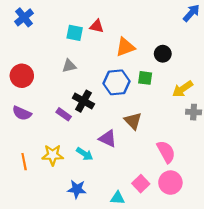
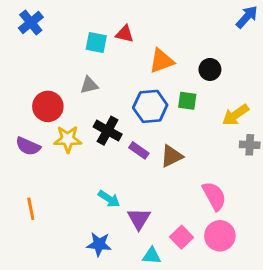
red circle: (22, 76) -> (48, 106), moved
purple rectangle: (64, 114) -> (139, 150), moved
brown triangle: (133, 121) -> (172, 156), turned 48
purple triangle: (108, 139) -> (139, 219), moved, turned 36
yellow star: (53, 155) -> (68, 139), moved

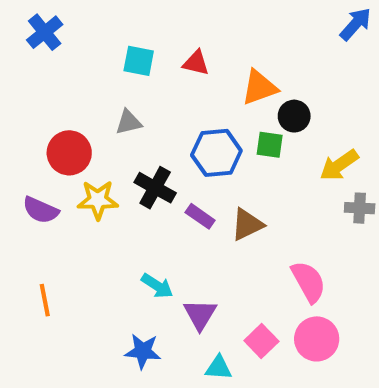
red triangle: (125, 34) -> (196, 63), moved
orange triangle: (162, 61) -> (259, 87), moved
black circle: (210, 69) -> (294, 116), moved

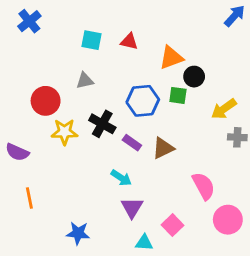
purple semicircle: (41, 210) -> (17, 152), moved
cyan arrow: (157, 286) -> (121, 178), moved
pink circle: (317, 339) -> (228, 220), moved
blue star: (143, 351) -> (78, 233), moved

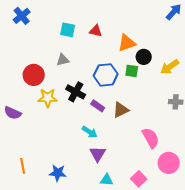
yellow arrow: (224, 109) -> (170, 67), moved
orange line: (29, 198) -> (23, 166), moved
pink square: (172, 225) -> (139, 179), moved

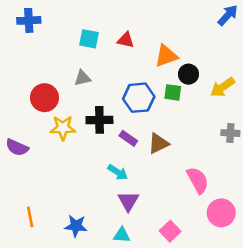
blue cross: (22, 16) -> (29, 20), turned 36
black cross: (76, 92) -> (99, 120), turned -30
pink square: (139, 179) -> (170, 231), moved
cyan triangle: (107, 180) -> (122, 235), moved

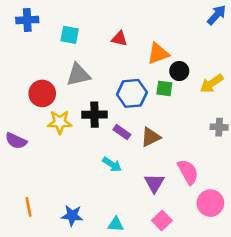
cyan square: (89, 39) -> (70, 35), moved
gray triangle: (82, 78) -> (78, 75), size x1.5
purple triangle: (128, 201) -> (154, 183), moved

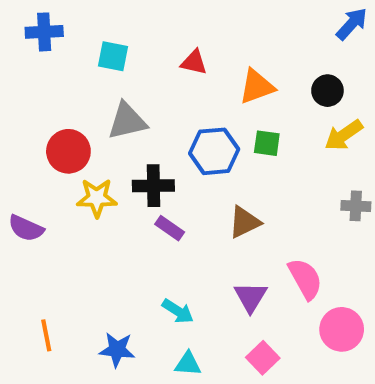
black circle: (179, 71) -> (327, 91), moved
purple rectangle: (122, 132) -> (170, 228), moved
cyan arrow: (112, 164) -> (178, 311), moved

